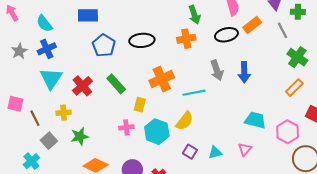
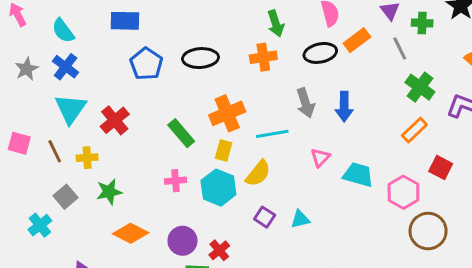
blue cross: (47, 49) -> (66, 67), turned -30
green rectangle: (116, 84) -> (181, 133), moved
yellow rectangle: (140, 105) -> (224, 150), moved
brown line: (35, 118) -> (55, 151), moved
pink triangle: (245, 149) -> (320, 158), moved

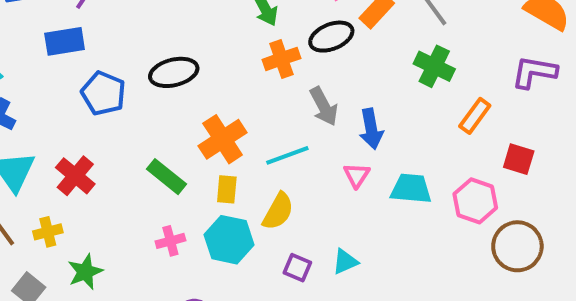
orange cross: (263, 57) -> (281, 59), moved
green cross: (420, 87) -> (434, 66), moved
blue arrow: (344, 107) -> (371, 129), moved

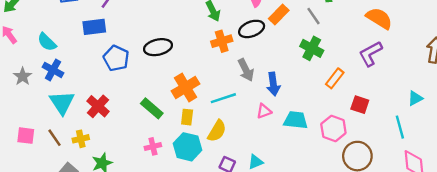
purple L-shape: (534, 72) -> (371, 54), turned -40
pink triangle: (357, 175) -> (264, 111), turned 35

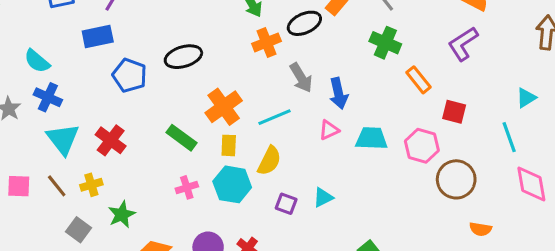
orange rectangle: (335, 78) -> (419, 80), turned -72

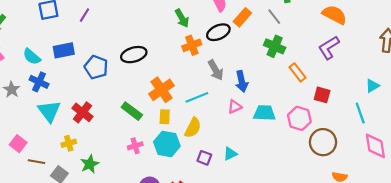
blue rectangle: (98, 36) -> (64, 50), moved
pink square: (19, 186) -> (18, 144), turned 35
brown line: (57, 186) -> (36, 162), moved, turned -42

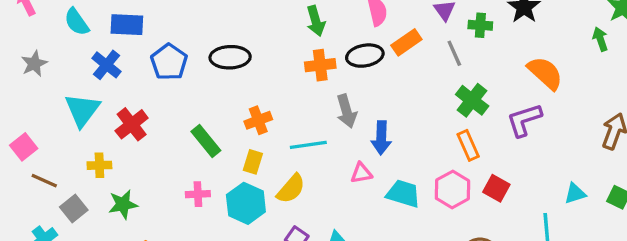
green cross: (275, 46) -> (472, 100), moved
blue cross: (39, 82) -> (107, 65), moved
orange cross: (161, 90) -> (258, 120), size x0.7
pink hexagon: (299, 118) -> (452, 189), moved

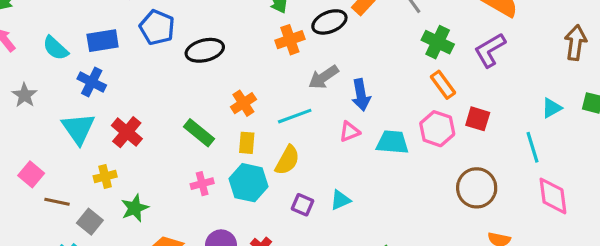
blue pentagon: (169, 62) -> (157, 27), moved
gray arrow: (347, 111) -> (323, 77), turned 84

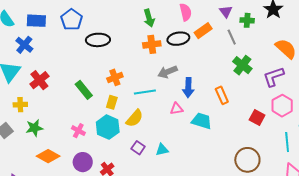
orange rectangle: (443, 85) -> (222, 95), moved
pink hexagon: (437, 129) -> (282, 106), moved
pink cross: (202, 184) -> (78, 131), moved, turned 32

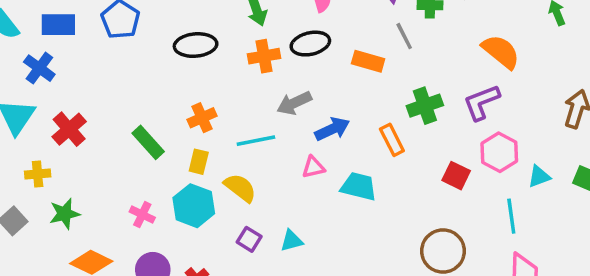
orange rectangle: (203, 31) -> (368, 61), moved, turned 54
black ellipse: (98, 40) -> (196, 45), moved
green cross: (242, 65) -> (425, 106), moved, turned 36
blue arrow: (188, 88) -> (332, 129), turned -114
yellow semicircle: (135, 118) -> (240, 188), turned -90

